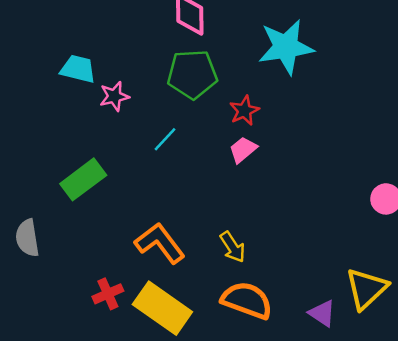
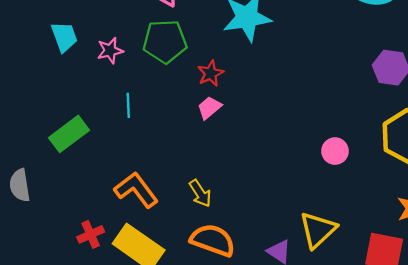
cyan trapezoid: (78, 69) -> (64, 37), turned 56
pink star: (114, 96) -> (110, 51), moved
cyan line: (165, 139) -> (128, 105), moved, turned -45

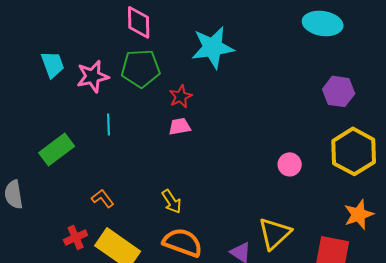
pink star: (110, 51) -> (93, 76), size x1.4
pink trapezoid: (209, 108) -> (180, 126), turned 30
orange L-shape: (136, 190) -> (103, 198), moved, size x0.6

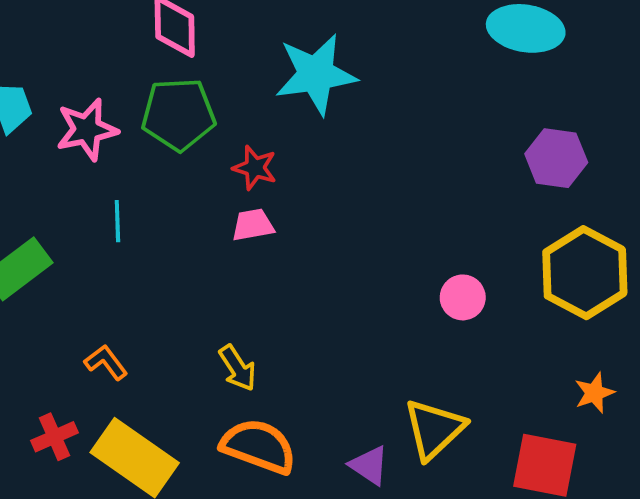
red star: (181, 96) -> (255, 168), turned -30
orange star: (359, 214) -> (594, 393), size x0.7

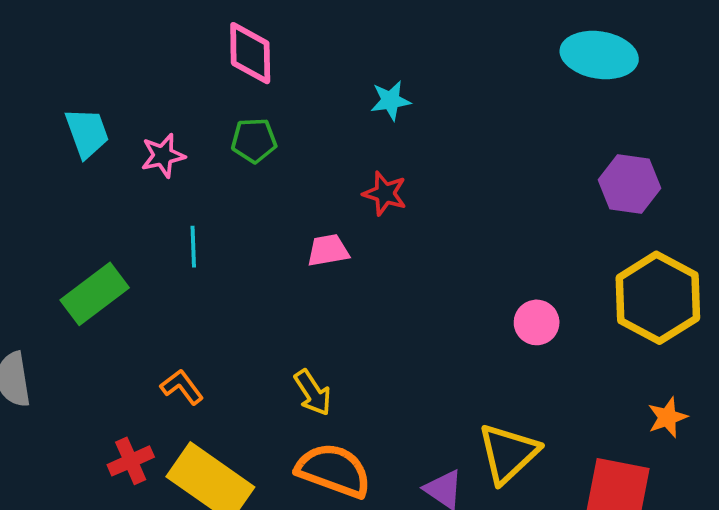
cyan star: (316, 74) -> (391, 101), size x0.5
green pentagon: (178, 114) -> (254, 140), size x0.6
pink star: (87, 130) -> (163, 156), size x0.7
red star: (255, 168) -> (385, 193), moved

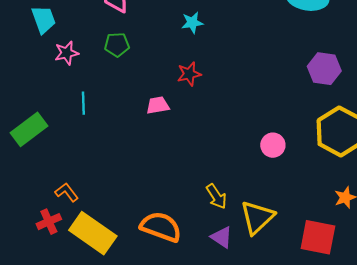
cyan trapezoid: (87, 133) -> (44, 19), moved
red star: (385, 193) -> (189, 74), turned -30
orange L-shape: (182, 387) -> (67, 192), moved
yellow arrow: (313, 393) -> (216, 196), moved

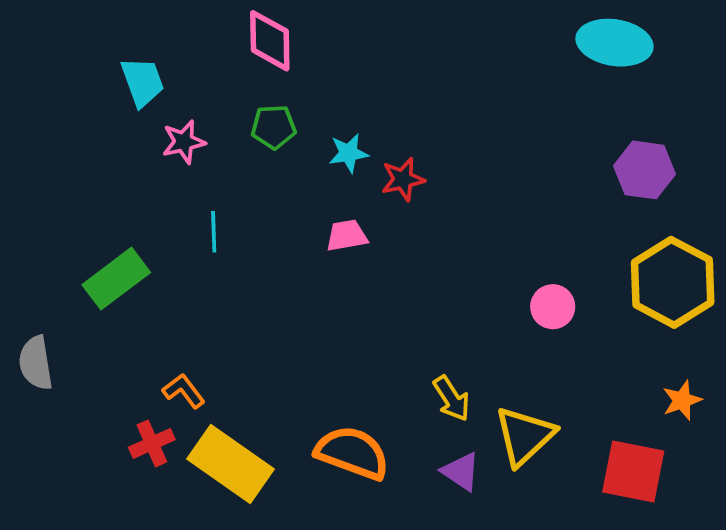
cyan star: (192, 23) -> (349, 153), moved

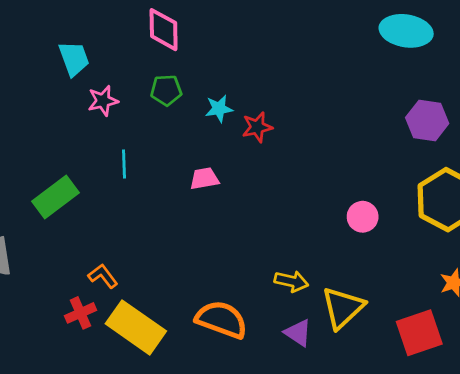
pink trapezoid: (347, 235) -> (204, 179), moved
yellow arrow: (452, 398) -> (291, 281), turned -44
red square: (633, 472) -> (419, 333), turned -30

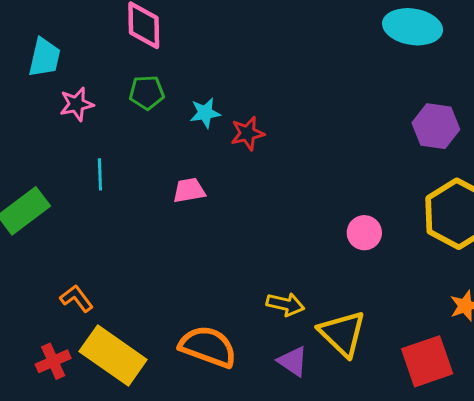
cyan trapezoid: (74, 59) -> (44, 57), turned 33
yellow triangle: (343, 308) -> (342, 334), turned -33
red cross: (81, 313) -> (53, 361), moved

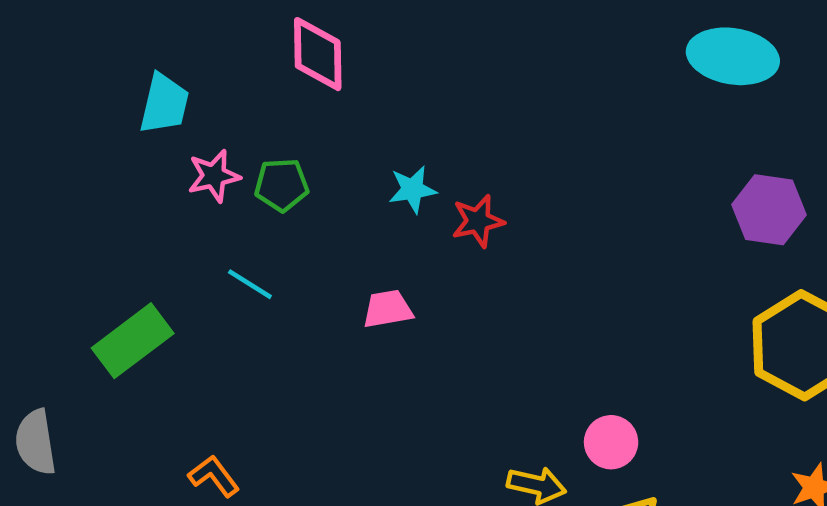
green pentagon: (147, 92) -> (282, 185), moved
cyan line: (100, 174) -> (250, 284), turned -56
pink circle: (364, 233) -> (611, 442), moved

